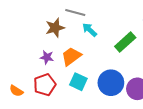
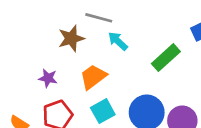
purple star: (47, 57) -> (48, 78), moved
cyan square: (78, 82) -> (103, 111), turned 36

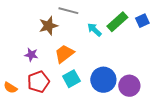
cyan arrow: (118, 41) -> (94, 30), moved
green rectangle: (166, 58) -> (117, 22), moved

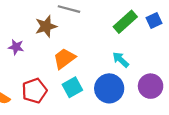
cyan arrow: (94, 30) -> (121, 60), moved
purple star: (31, 55) -> (16, 47), moved
purple circle: (129, 86) -> (151, 86), moved

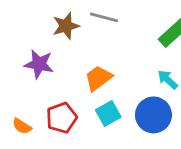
brown star: (46, 26) -> (66, 26), moved
purple star: (16, 47) -> (39, 64), size x1.5

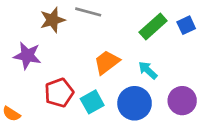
orange trapezoid: (98, 78) -> (107, 62), moved
red pentagon: (62, 118) -> (59, 93), moved

